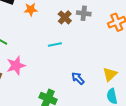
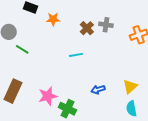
pink star: (16, 66) -> (48, 96), moved
blue arrow: (78, 78) -> (98, 90), turned -64

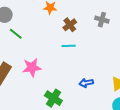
brown cross: (87, 28) -> (70, 25), moved
pink star: (48, 96) -> (32, 68), moved

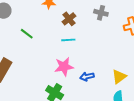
green line: (16, 34) -> (27, 34), moved
pink star: (32, 68) -> (64, 67), moved

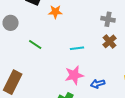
brown cross: (69, 19) -> (109, 41), moved

